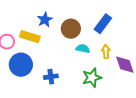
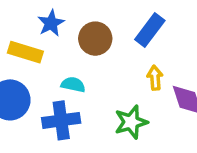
cyan semicircle: (83, 49) -> (73, 85), moved
blue cross: (51, 77) -> (61, 120), size x1.5

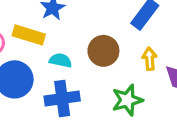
brown circle: (95, 39) -> (103, 51), moved
cyan semicircle: (73, 85) -> (61, 60), moved

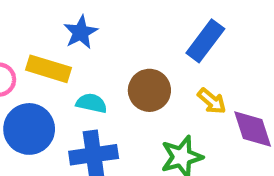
yellow arrow: (150, 59) -> (212, 101), turned 135

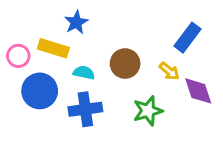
blue rectangle: (205, 41) -> (188, 38), moved

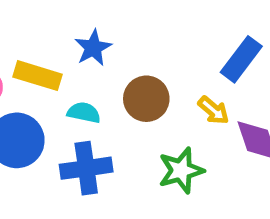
blue star: (76, 22) -> (93, 48), moved

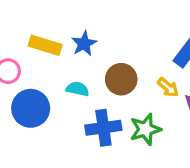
yellow rectangle: (38, 76) -> (45, 45), moved
blue cross: (86, 168) -> (103, 128), moved

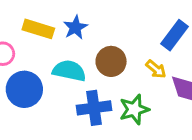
cyan semicircle: (78, 89) -> (69, 71), size x1.5

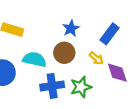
blue star: (75, 27) -> (71, 28), moved

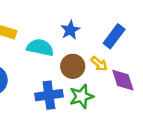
brown circle: (64, 53) -> (73, 66), moved
cyan semicircle: (34, 59) -> (40, 48), moved

